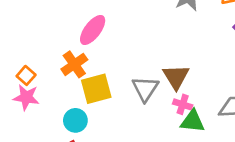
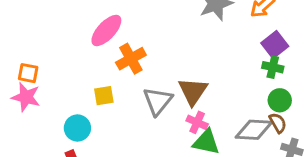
orange cross: (74, 64) -> (131, 59), moved
orange square: (26, 75) -> (28, 73), turned -36
yellow square: (96, 89) -> (104, 96), size x0.6

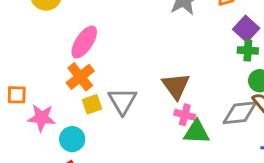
orange cross: (131, 59) -> (80, 77), moved
pink star: (26, 97) -> (42, 118), moved
gray triangle: (158, 101) -> (122, 101), moved

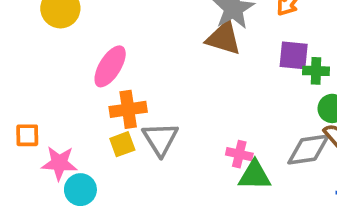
purple square: (246, 29) -> (294, 55), moved, turned -35
orange cross: (80, 77) -> (128, 109), moved, turned 32
brown triangle: (176, 86) -> (224, 38), moved, turned -36
cyan circle: (72, 139) -> (80, 190), moved

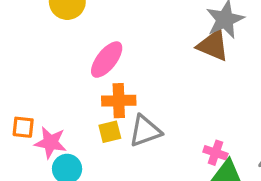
orange square: (27, 135) -> (23, 127), moved
gray triangle: (160, 139) -> (145, 131), turned 36

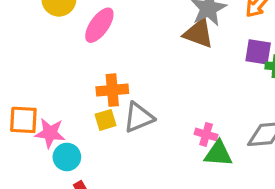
pink ellipse: (107, 60) -> (99, 25), moved
orange square: (23, 127) -> (23, 120), size x1.4

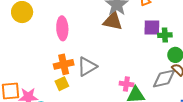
pink ellipse: (99, 25) -> (62, 28), moved, turned -30
gray triangle: (139, 117) -> (87, 67), moved

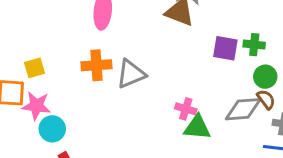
purple square: (152, 28) -> (225, 48), moved
yellow square: (62, 84) -> (35, 68), moved

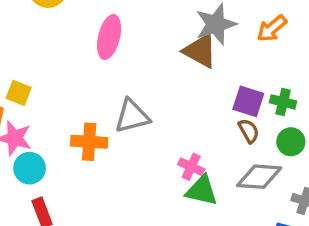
orange cross: (97, 65) -> (89, 142), moved
yellow square: (35, 68) -> (19, 93), turned 30
brown semicircle: (266, 99) -> (249, 131), moved

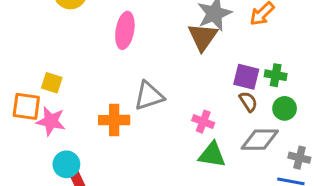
brown triangle: (200, 51) -> (203, 37), turned 40
pink cross: (191, 167) -> (203, 122), moved
cyan circle: (30, 168) -> (66, 164), moved

